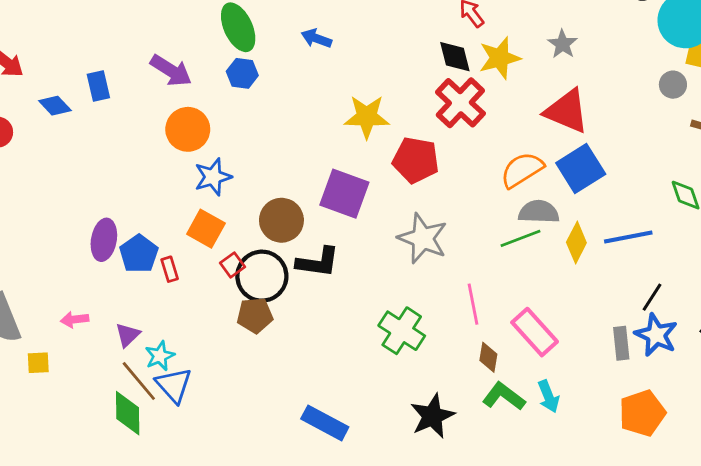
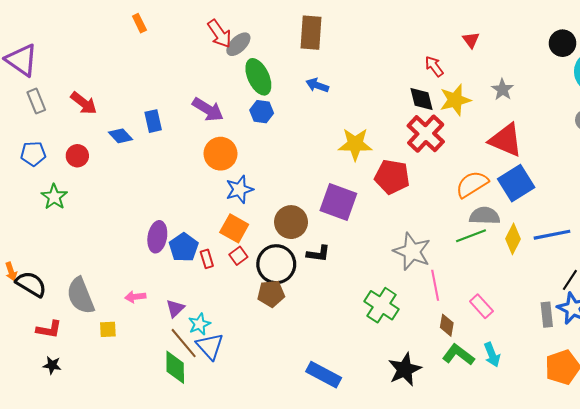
gray star: (423, 238) -> (412, 252), moved
black L-shape: (318, 262) -> (318, 254), size x0.7
red square: (233, 265) -> (238, 256), moved
pink rectangle: (535, 332) -> (481, 306), size x0.7

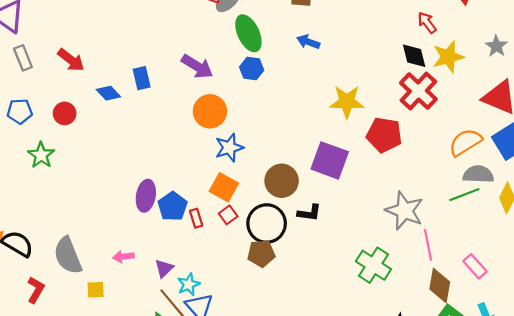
brown diamond: (447, 325) -> (440, 286), size x1.5
red L-shape: (49, 329) -> (36, 290), turned -70

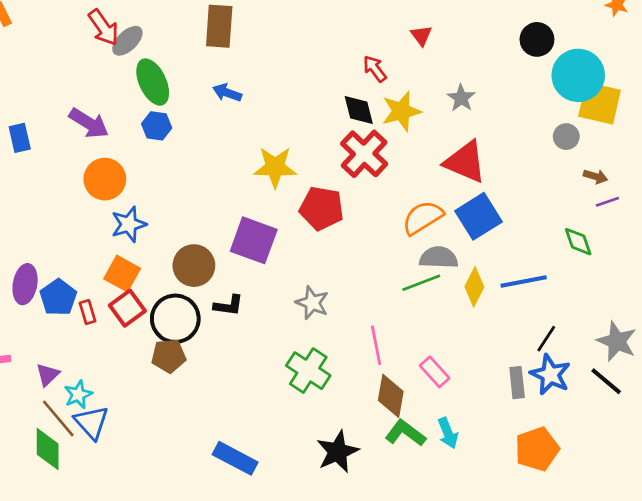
gray star: (404, 211) -> (312, 303), moved, size x0.7
red square: (228, 215) -> (127, 308), size x1.5

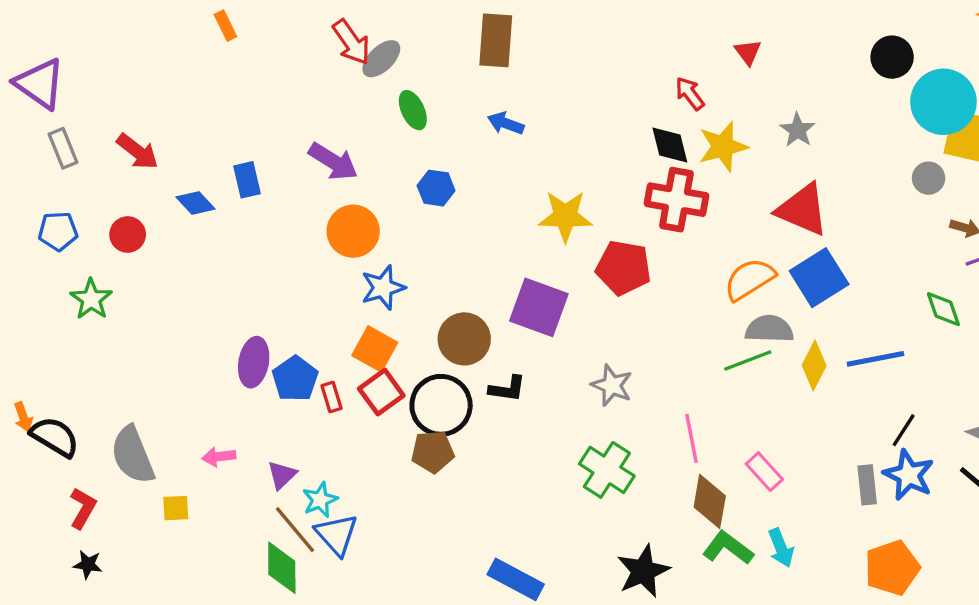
green ellipse: (153, 82) -> (413, 110), size x0.7
blue hexagon: (157, 126) -> (436, 188), moved
red cross: (364, 154) -> (676, 200), turned -33

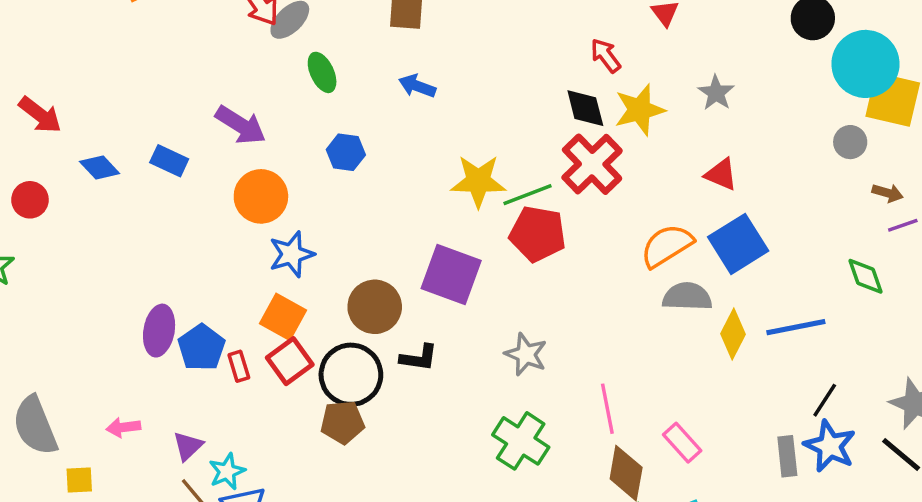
blue rectangle: (247, 180) -> (169, 161), moved, turned -52
red cross: (676, 200) -> (592, 164), turned 36
red triangle: (803, 210) -> (721, 174), size x0.6
green line: (748, 361) -> (528, 195), moved

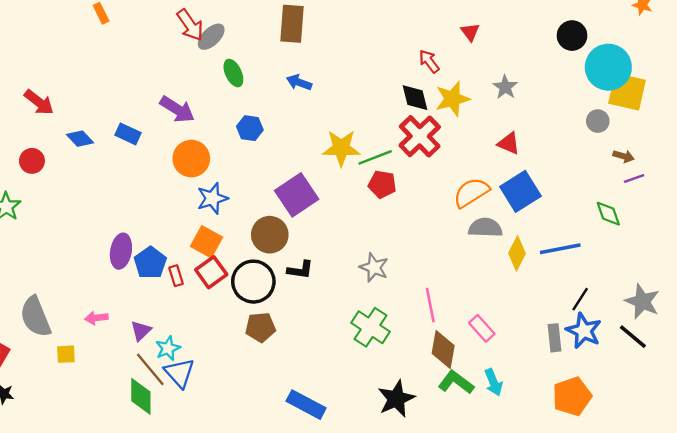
red pentagon: (538, 234) -> (382, 184), size x0.7
purple square: (451, 275) -> (297, 195), moved, turned 36
brown pentagon: (342, 422) -> (260, 327), moved

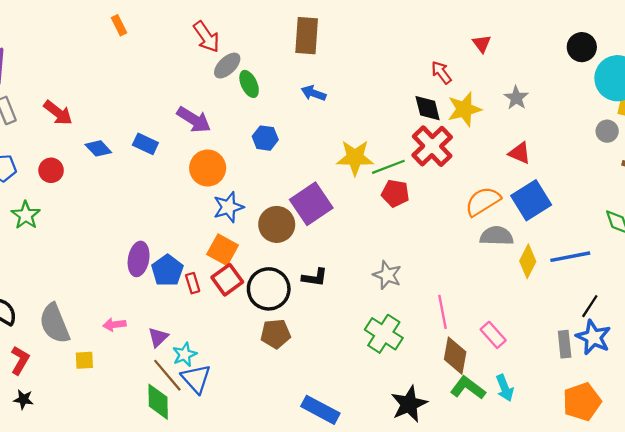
gray ellipse: (211, 37) -> (227, 66), moved
brown circle: (270, 235) -> (277, 224), moved

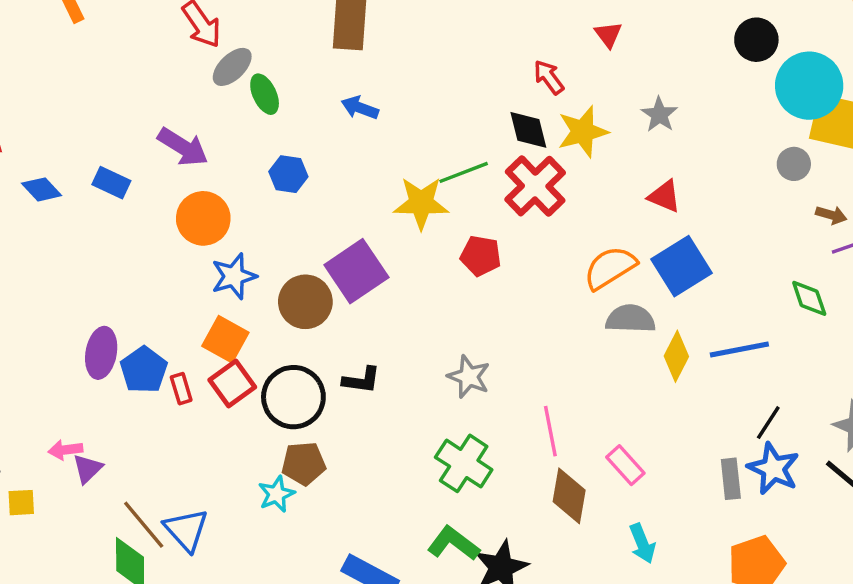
green line: (388, 167) -> (464, 172), moved
purple triangle: (158, 337) -> (88, 469), moved
cyan star: (185, 355) -> (276, 494), moved
green L-shape: (468, 388) -> (453, 543), moved

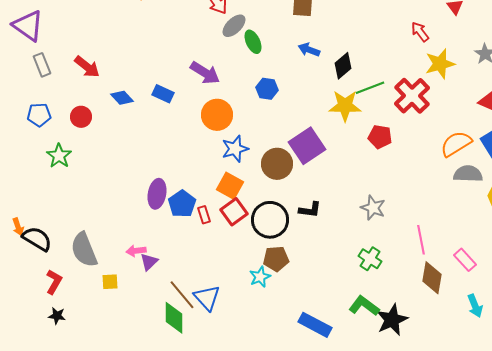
black diamond: (528, 130) -> (343, 66), moved, turned 64
green cross: (464, 463) -> (370, 259), size x0.7

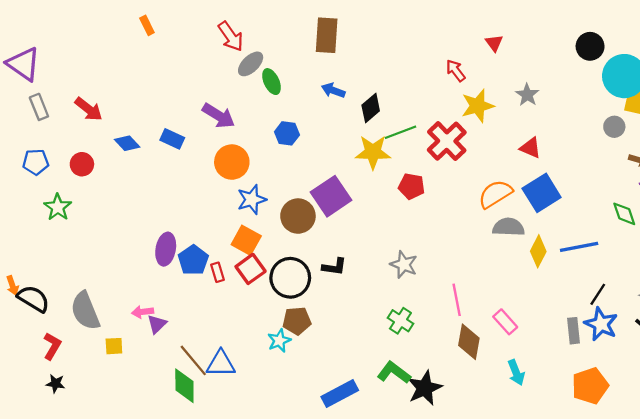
blue triangle: (207, 298) -> (221, 364), turned -48
blue rectangle: (315, 325) -> (340, 393), turned -56

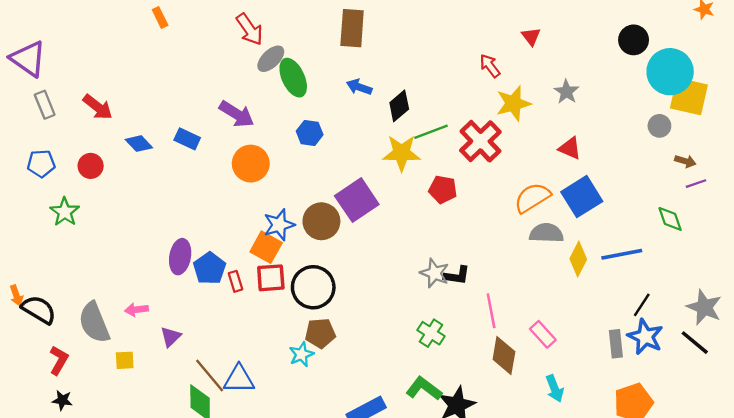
green ellipse: (272, 82) -> (293, 78), size x1.4
blue star: (252, 200) -> (279, 225), moved
black L-shape: (334, 267) -> (457, 275), moved
red square: (251, 269) -> (271, 278), turned 32
pink arrow: (143, 312) -> (137, 310), moved

